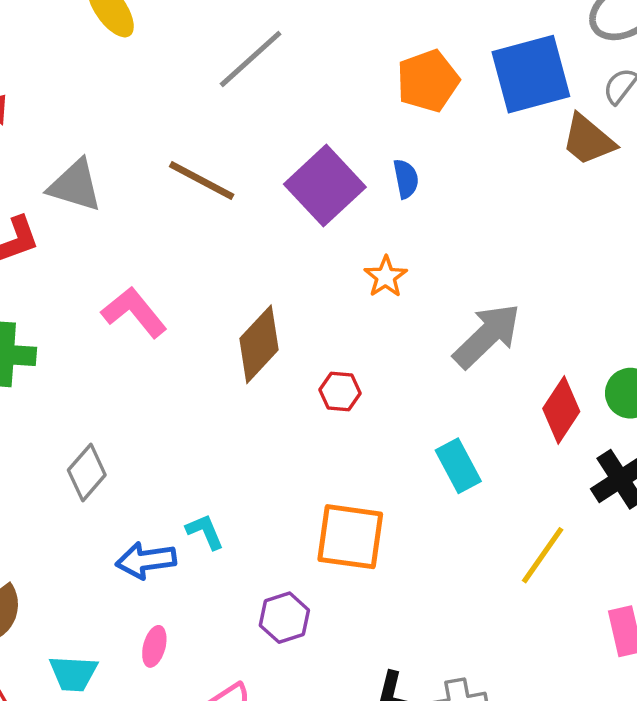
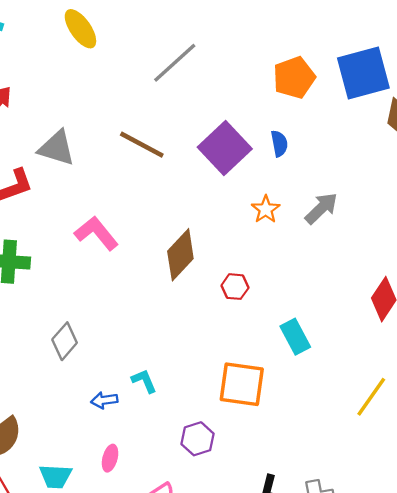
gray arrow: (487, 336) -> (321, 208), moved, size x0.7
cyan rectangle: (458, 466) -> (295, 337), moved
blue arrow: (146, 560) -> (104, 400), size x0.7

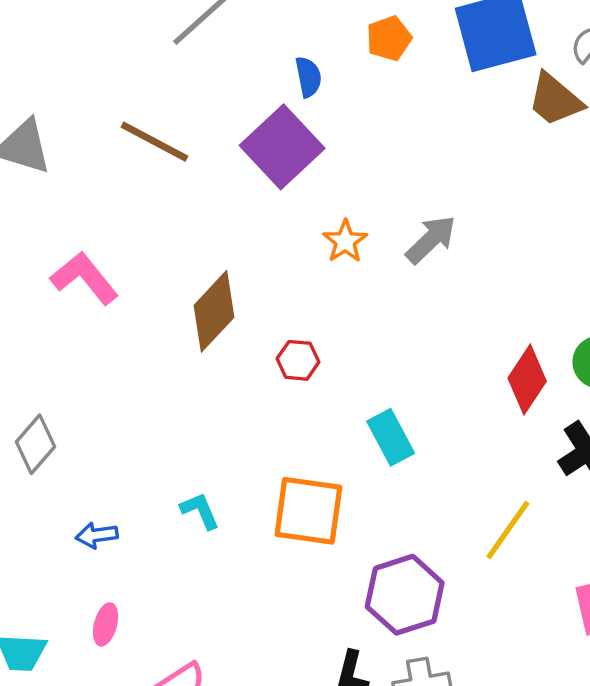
orange pentagon: (294, 78) -> (389, 38), size x0.7
blue semicircle: (279, 143) -> (308, 77), moved
cyan L-shape: (144, 381) -> (200, 511), moved
purple hexagon: (197, 439) -> (405, 595), moved, size x1.5

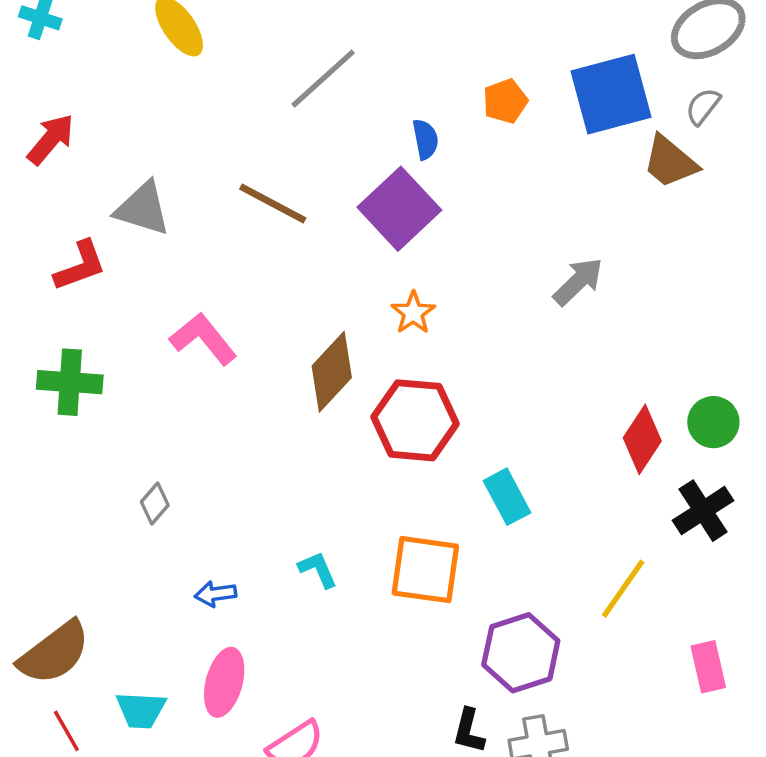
gray arrow: (431, 240) -> (578, 282), moved
orange star: (345, 241) -> (413, 313), moved
red hexagon: (298, 360) -> (415, 420), size x2.0
gray diamond: (36, 444) -> (155, 504), size x0.7
pink ellipse: (106, 624) -> (224, 682), size x1.6

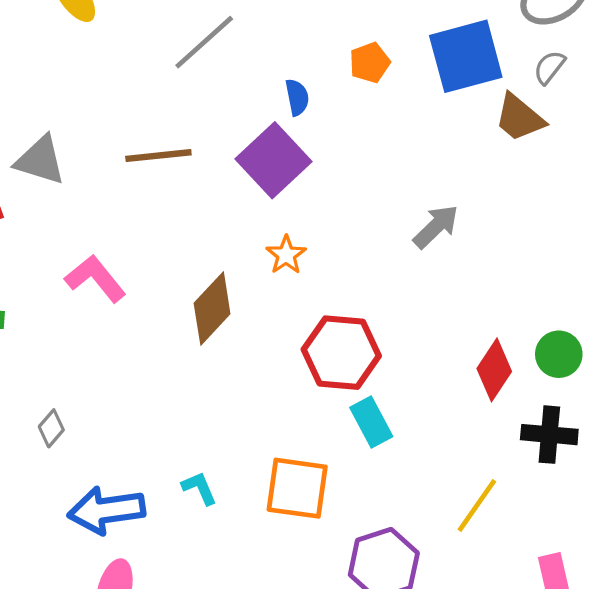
brown line: (273, 203) -> (158, 156), turned -34
red hexagon: (415, 420) -> (341, 353), moved
black cross: (703, 511) -> (549, 435), turned 38
blue arrow: (215, 594) -> (106, 510), size x2.0

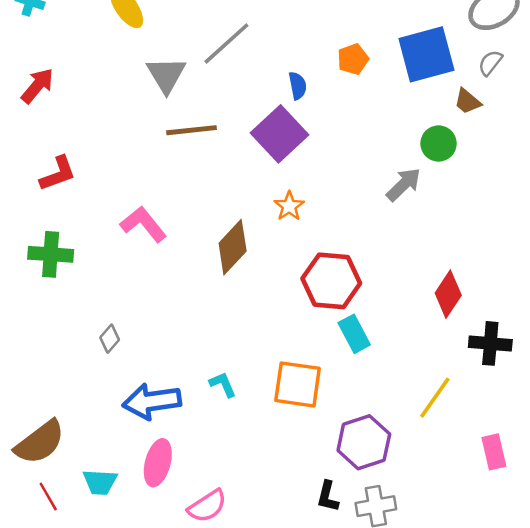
brown trapezoid: (519, 118) -> (467, 101), size x0.7
gray triangle: (40, 160) -> (166, 75), moved, turned 42
green circle: (559, 354) -> (439, 143), moved

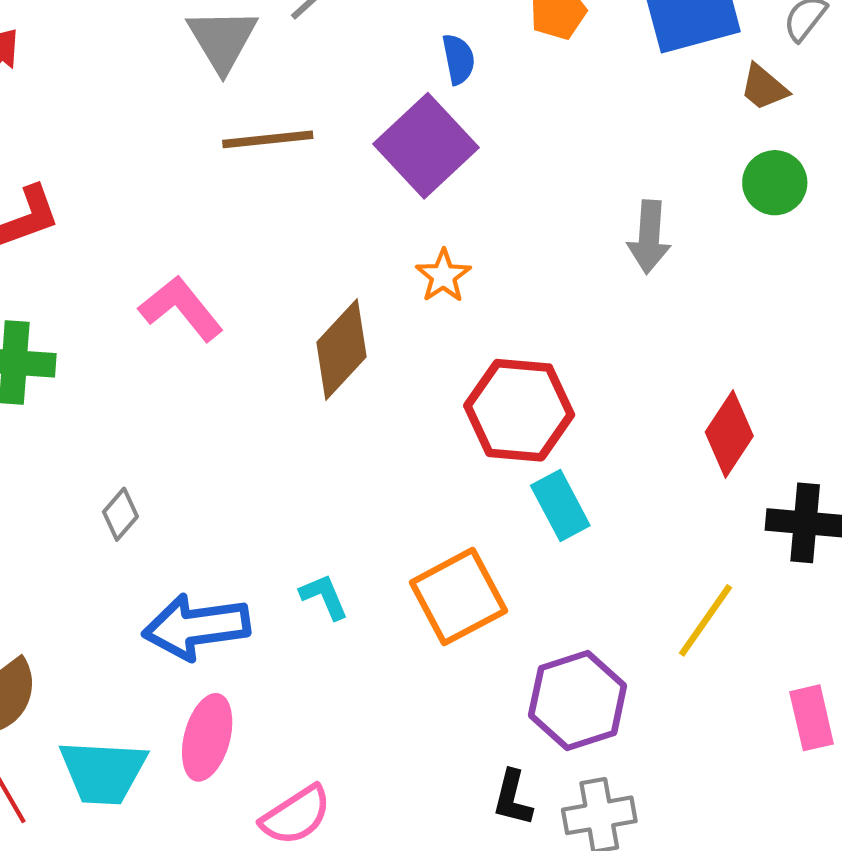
green circle: (439, 143) -> (775, 183), moved
gray arrow: (404, 184) -> (649, 237), turned 138
orange square: (298, 384) -> (458, 597), turned -36
cyan trapezoid: (100, 482) -> (103, 772), size x1.4

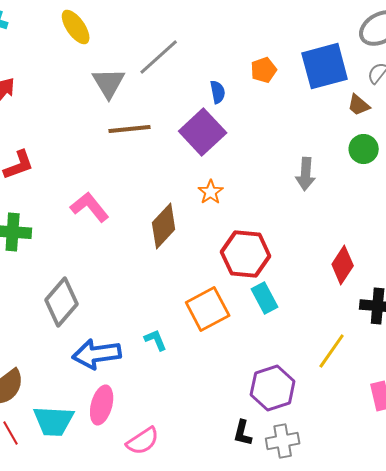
gray diamond: (120, 514) -> (62, 302), size x2.0
orange square: (458, 597) -> (208, 309), moved

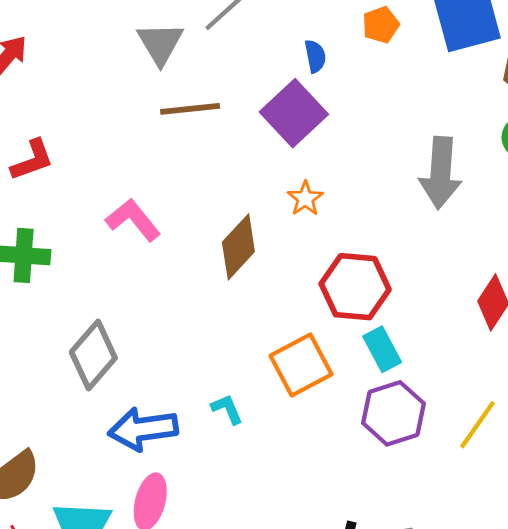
gray arrow: (306, 174) -> (440, 173), size x1.5
purple hexagon: (273, 388) -> (394, 413), moved

